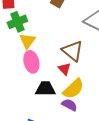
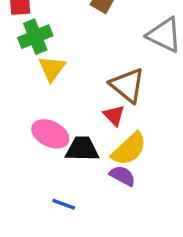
pink ellipse: (31, 62) -> (50, 134), moved, turned -50

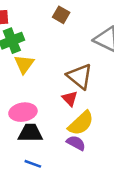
pink ellipse: (50, 134) -> (23, 112), turned -35
black trapezoid: (82, 149) -> (30, 133), moved

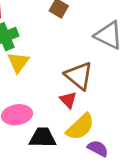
black trapezoid: (30, 133) -> (43, 138), moved
purple semicircle: (76, 143) -> (98, 148), moved

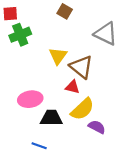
yellow triangle: (18, 62) -> (58, 56), moved
red triangle: (68, 100) -> (72, 87), turned -32

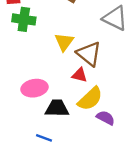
green cross: (20, 35) -> (24, 19), turned 30

